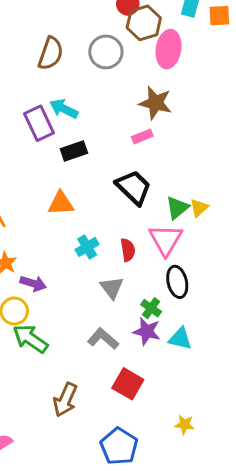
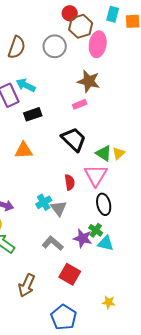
green triangle: (177, 208) -> (104, 153), turned -48
cyan cross: (87, 247) -> (44, 202), moved
green cross: (151, 308) -> (96, 230), moved

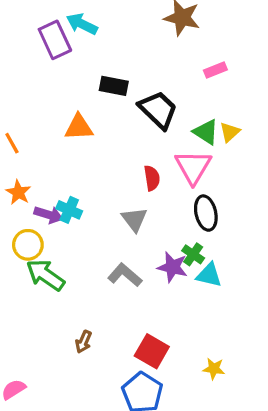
pink rectangle: (80, 104) -> (215, 70), moved
black rectangle: (33, 114) -> (114, 86), moved, turned 30
cyan cross: (44, 202) -> (69, 210), moved, turned -35
red square: (70, 274) -> (152, 351), moved
brown arrow: (27, 285) -> (84, 342), size x0.6

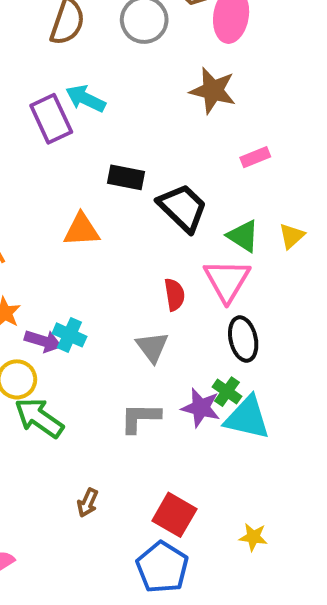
yellow triangle: (230, 132) -> (292, 236), moved
gray L-shape: (125, 275) -> (140, 418), turned -40
cyan triangle: (209, 275) -> (247, 418), size x1.4

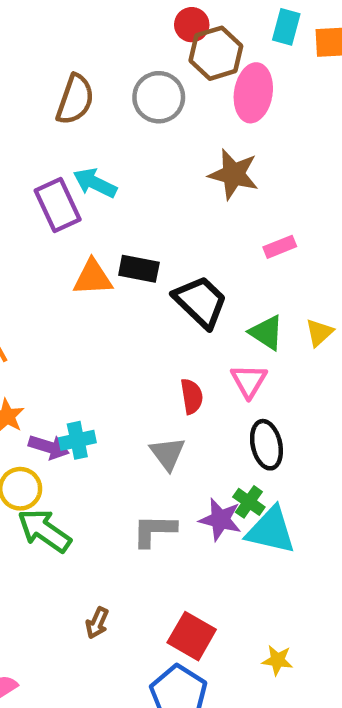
orange triangle: (82, 230) -> (93, 278), moved
pink triangle: (227, 280) -> (249, 381), size x0.7
cyan cross: (69, 335) -> (77, 440), turned -36

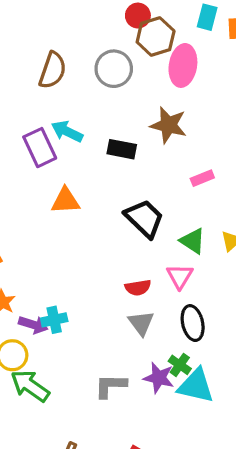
black rectangle: (139, 269) -> (122, 149), moved
red semicircle: (192, 396) -> (138, 288), turned 90
gray triangle: (168, 454) -> (141, 323), moved

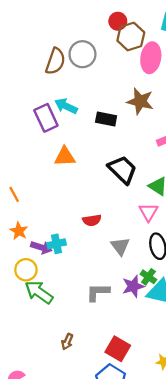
gray circle: (114, 69) -> (82, 54), moved
red semicircle: (138, 288) -> (92, 220), moved
purple star: (159, 378) -> (133, 286), turned -30

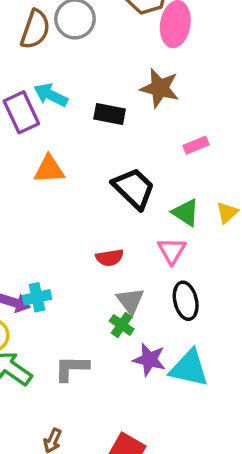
red semicircle: (92, 220) -> (110, 258), moved
green cross: (148, 277) -> (122, 325), moved
purple star: (133, 286) -> (149, 360), turned 30
gray L-shape: (98, 292) -> (72, 368), moved

